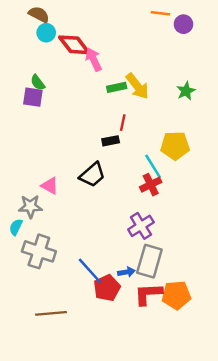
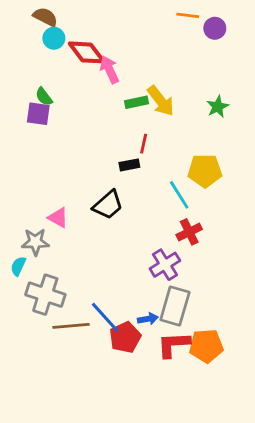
red cross: (151, 185) -> (189, 232), moved
brown line: (51, 313) -> (71, 326), moved

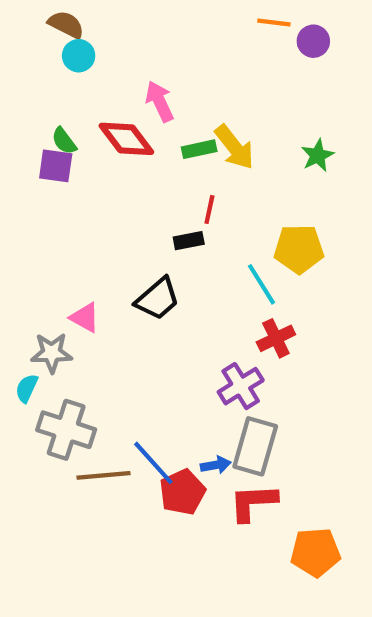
red diamond: (87, 52) -> (126, 139), moved
orange pentagon: (206, 346) -> (315, 552), moved

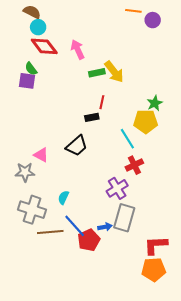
red diamond: (126, 139) -> (44, 46), moved
green star: (318, 155) -> (155, 103), moved
cyan semicircle: (27, 388) -> (63, 197), moved
red L-shape: (253, 502) -> (156, 245), moved

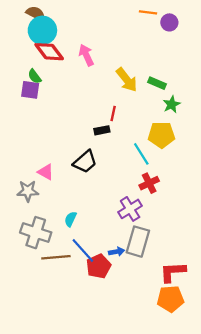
cyan circle: (38, 27) -> (42, 30), size x1.6
green rectangle: (97, 73) -> (157, 83), moved, turned 35
green star: (155, 103) -> (172, 104), moved

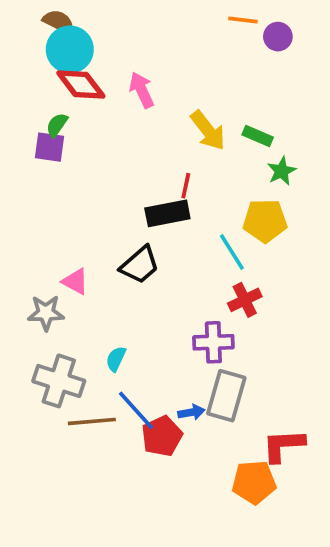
green semicircle: (35, 76) -> (57, 125), turned 72
black rectangle: (102, 130) -> (167, 213), size x1.6
purple cross: (130, 209) -> (213, 342), turned 30
orange pentagon: (170, 299) -> (254, 482), moved

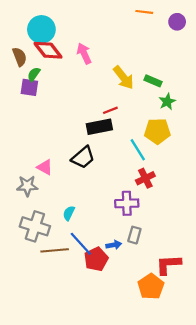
brown semicircle: (59, 22) -> (20, 57), moved, turned 42
purple circle: (278, 37) -> (177, 22), moved
red line: (186, 186) -> (110, 110), turned 56
gray rectangle: (226, 396) -> (134, 235), size x0.6
orange pentagon: (254, 482) -> (151, 286), turned -30

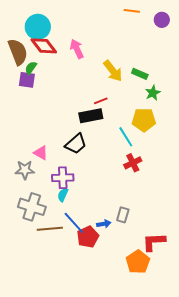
brown semicircle: (20, 57) -> (18, 52), size x1.5
purple cross: (127, 203) -> (63, 178), moved

